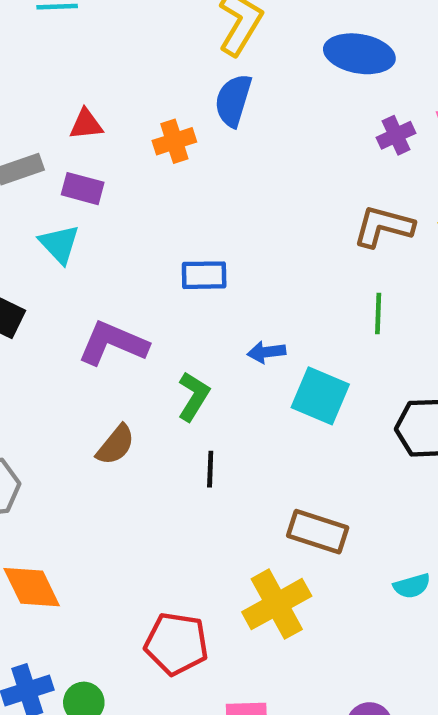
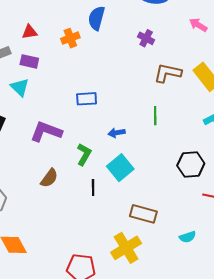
purple cross: (396, 135) -> (146, 38), moved, turned -35
green line: (378, 313) -> (155, 116), moved
cyan square: (320, 396) -> (120, 168), moved, turned 30

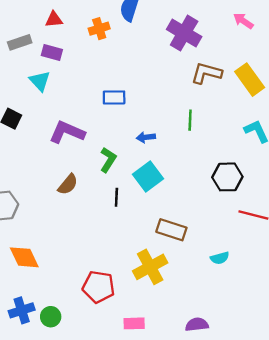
purple cross: (146, 38) -> (184, 33), size x1.8

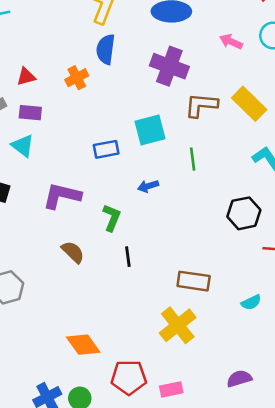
cyan square: (148, 177) -> (150, 130), moved, turned 32
brown semicircle: (68, 184) -> (73, 252), turned -75
orange diamond: (24, 257) -> (83, 345), moved
red pentagon: (98, 287) -> (129, 377), moved

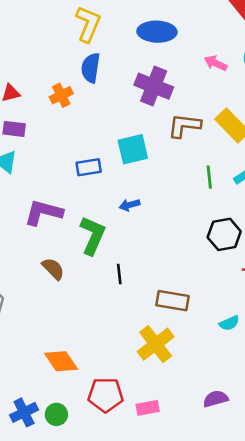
green line: (193, 159) -> (209, 177), moved
green L-shape: (112, 218) -> (93, 235), size x1.4
black line: (128, 257) -> (119, 274), moved

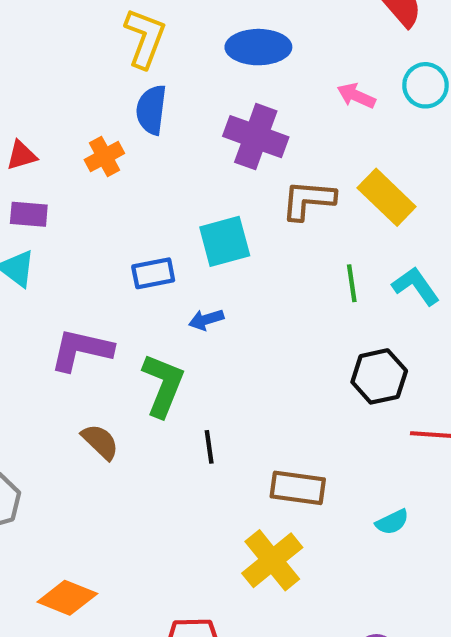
blue arrow: (130, 205) -> (206, 320), moved
orange diamond: (61, 361) -> (67, 598), moved, turned -32

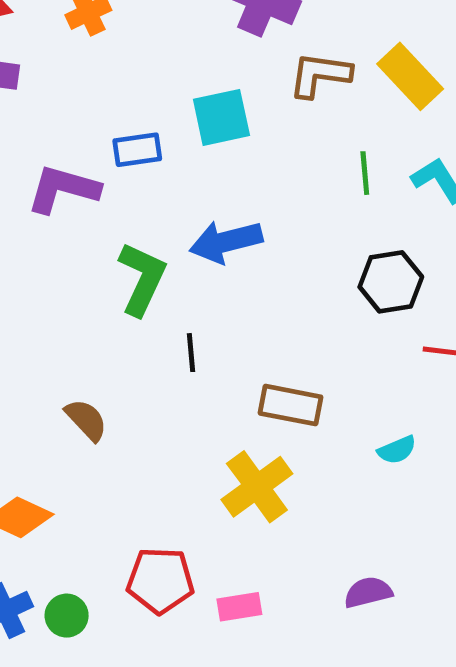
blue arrow: (206, 320) -> (226, 242), moved, size x1.8
purple L-shape: (81, 350) -> (63, 189), moved
brown semicircle: (100, 442) -> (86, 420), moved

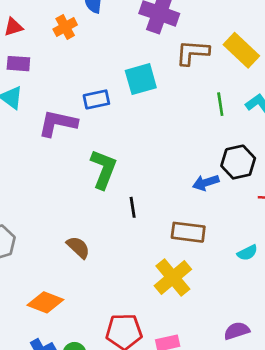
blue arrow: (226, 242) -> (206, 183), moved, size x0.7

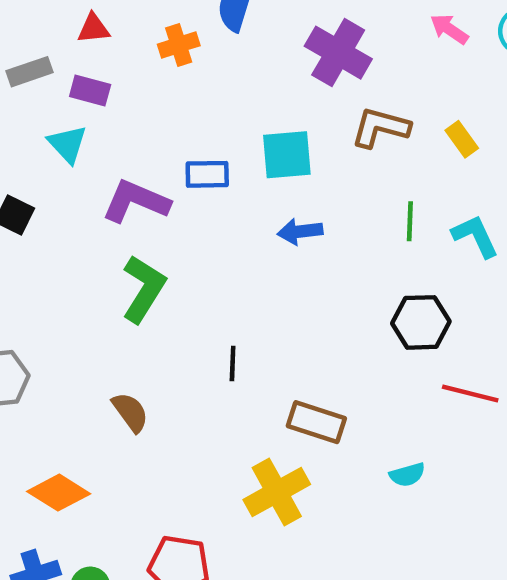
yellow rectangle: (241, 50) -> (462, 139), size x0.6
green L-shape: (103, 169) -> (144, 289), moved
blue arrow: (206, 183) -> (300, 232), moved

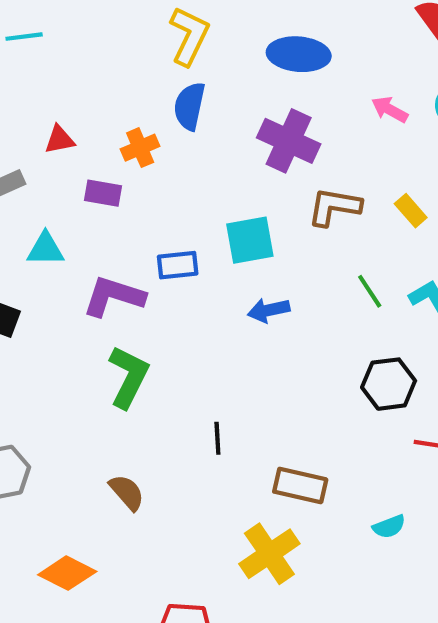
purple rectangle: (90, 90) -> (103, 193), moved
cyan triangle: (68, 144) -> (45, 249), turned -42
green line: (410, 221) -> (370, 291), turned -30

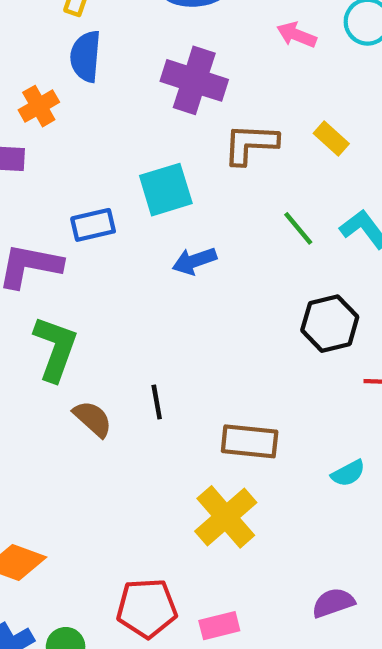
brown semicircle: (127, 492) -> (93, 419), moved

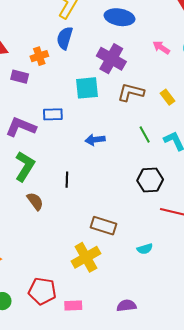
cyan square: (166, 190) -> (87, 88), moved
black line: (157, 402) -> (67, 180), moved

